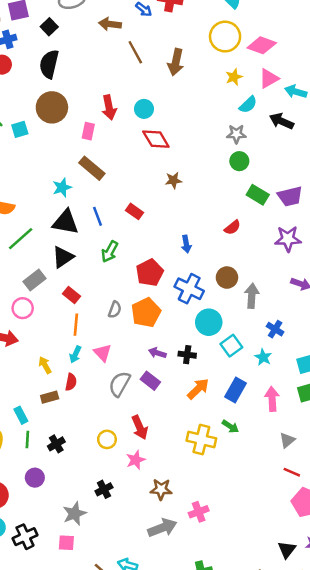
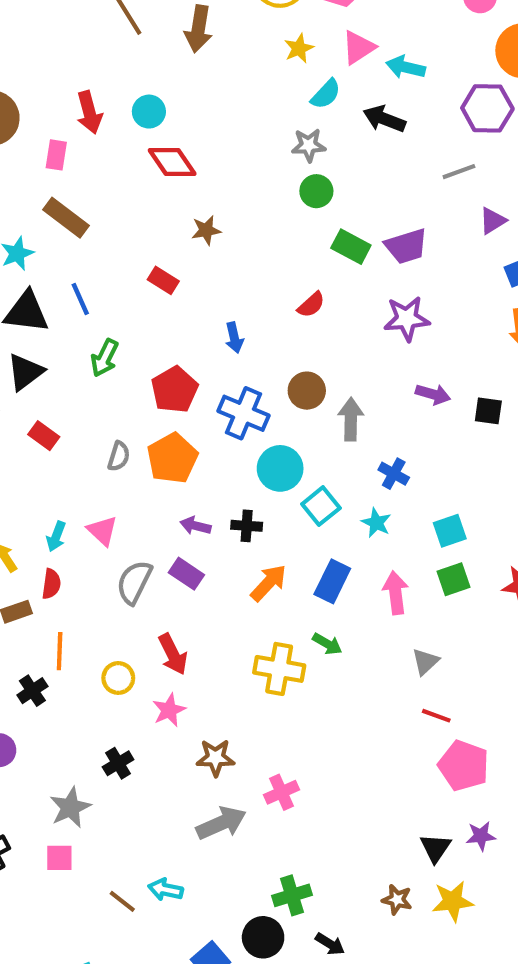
red rectangle: (134, 211) -> (163, 280), moved
orange line: (76, 325) -> (60, 651), moved

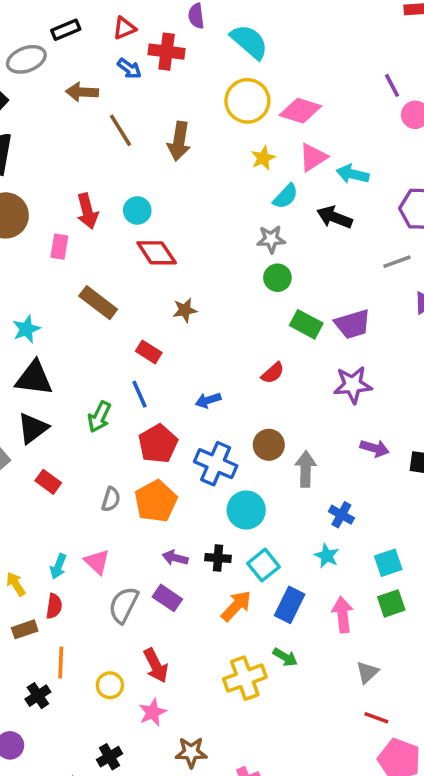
brown rectangle: (66, 218) -> (98, 303), moved
blue line: (80, 299) -> (140, 394), moved
blue arrow: (234, 338) -> (208, 400), turned 85
cyan square: (321, 506) -> (263, 565), moved
yellow cross: (279, 669) -> (245, 678), turned -30

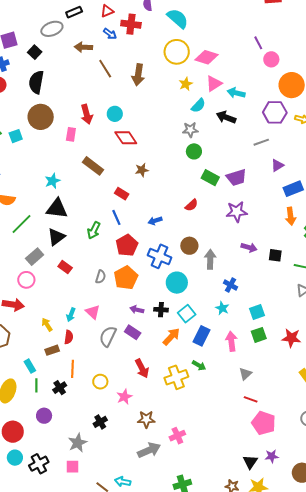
red arrow: (156, 665) -> (142, 368), moved

